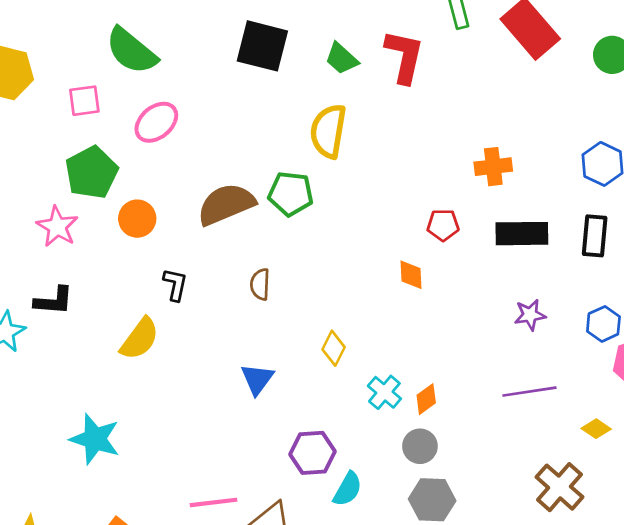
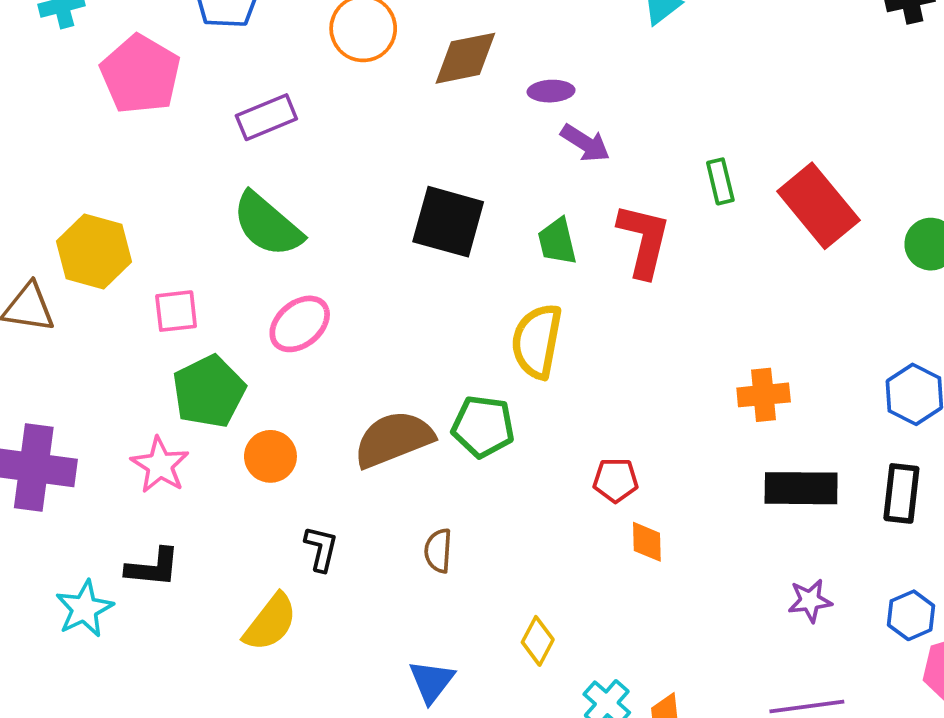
green trapezoid: (342, 59) -> (557, 241), turned 33
pink square: (84, 101) -> (176, 311), moved
red pentagon: (443, 225) -> (616, 480), moved

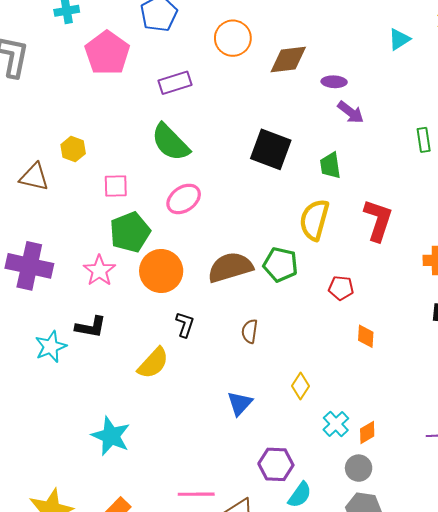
red L-shape: (644, 240) -> (378, 220), moved
yellow hexagon: (94, 251) -> (73, 149), size x0.6
orange circle: (270, 456) -> (161, 271), size x1.5
red pentagon: (616, 480) -> (341, 288), moved

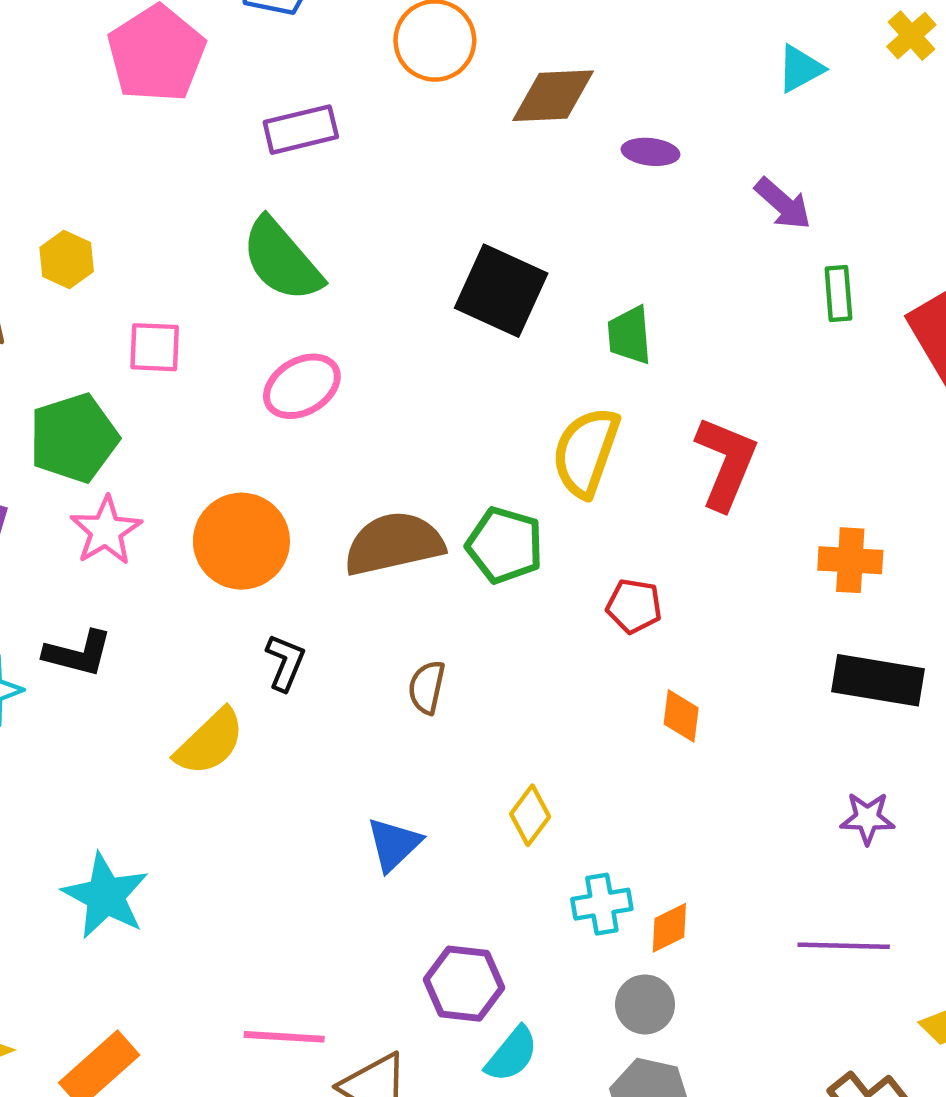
purple arrow: (351, 112) -> (783, 204), moved
green pentagon: (130, 232) -> (74, 438), moved
cyan cross: (336, 424) -> (602, 904), turned 30

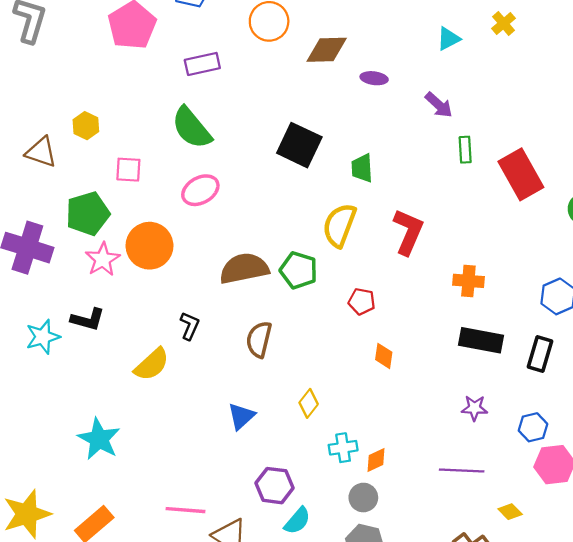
orange circle: (241, 541) -> (149, 246), moved
brown semicircle: (427, 687) -> (259, 339), size x1.4

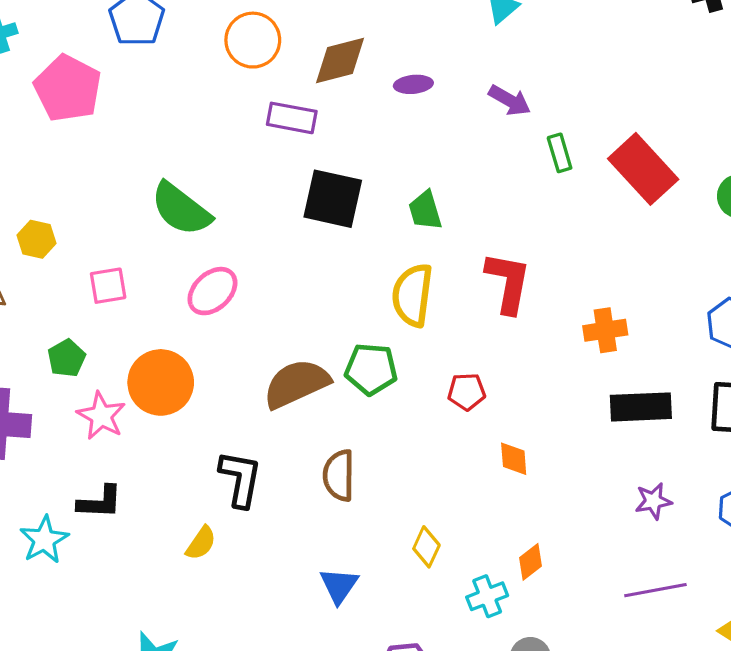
purple rectangle: (202, 64) -> (292, 118), moved, turned 36
green pentagon: (88, 214) -> (67, 358), size x0.6
black L-shape: (190, 326) -> (240, 479), size x1.5
yellow semicircle: (152, 364) -> (201, 543), size x0.7
orange diamond: (376, 460) -> (530, 562), moved

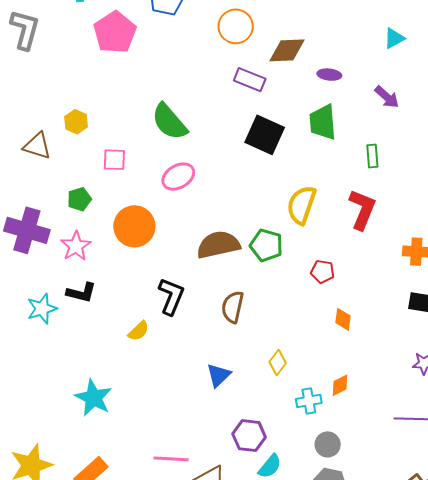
green rectangle: (560, 153) -> (372, 156), moved
green trapezoid: (425, 210) -> (323, 122), moved, size x1.4
pink star: (101, 416) -> (76, 246), moved

